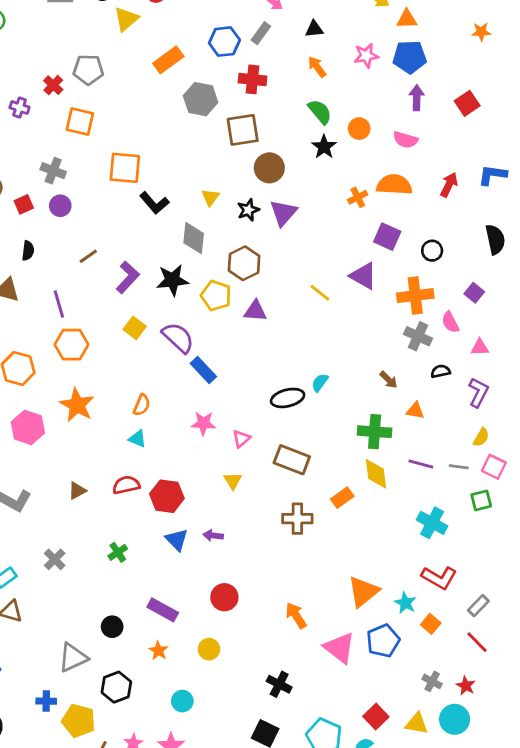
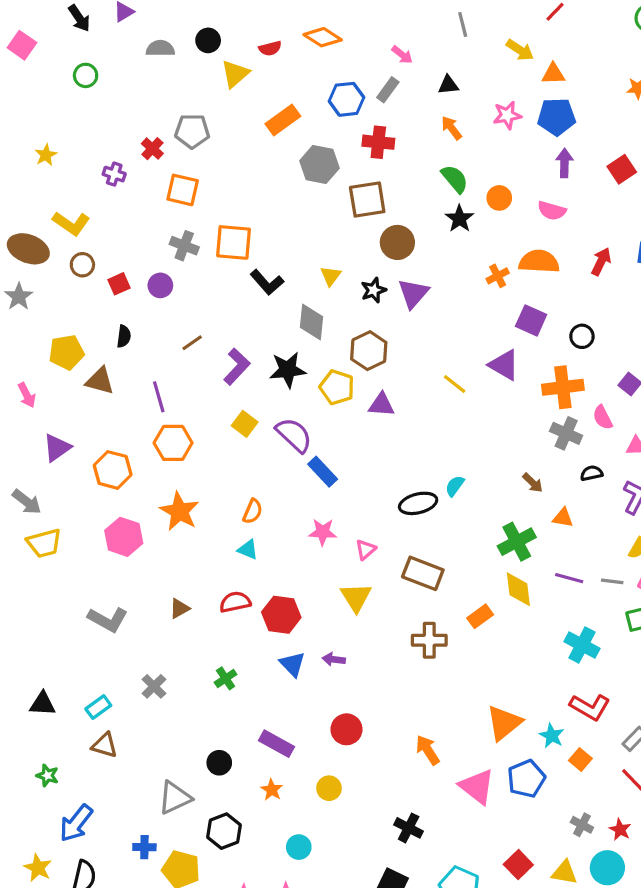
gray cross: (53, 171) -> (184, 246), moved
green cross: (375, 432) -> (517, 542), turned -32
yellow triangle: (233, 481) -> (356, 597), size x1.5

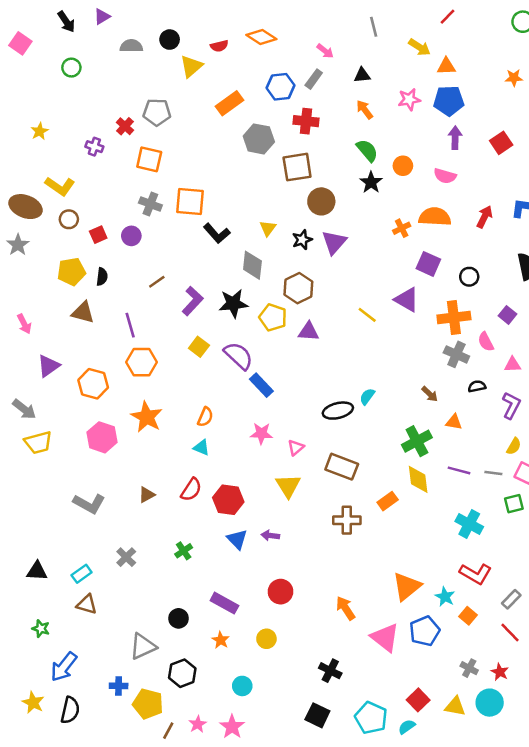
yellow pentagon: (66, 352) -> (71, 272), moved
red semicircle: (235, 602) -> (191, 490), turned 135

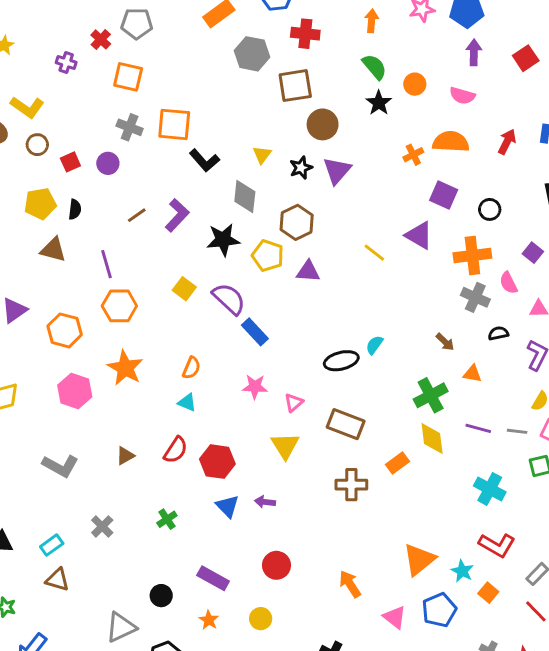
orange arrow: (365, 110) -> (372, 21), turned 42
purple L-shape: (193, 301) -> (177, 215), moved
pink triangle: (385, 638) -> (395, 617), size x0.7

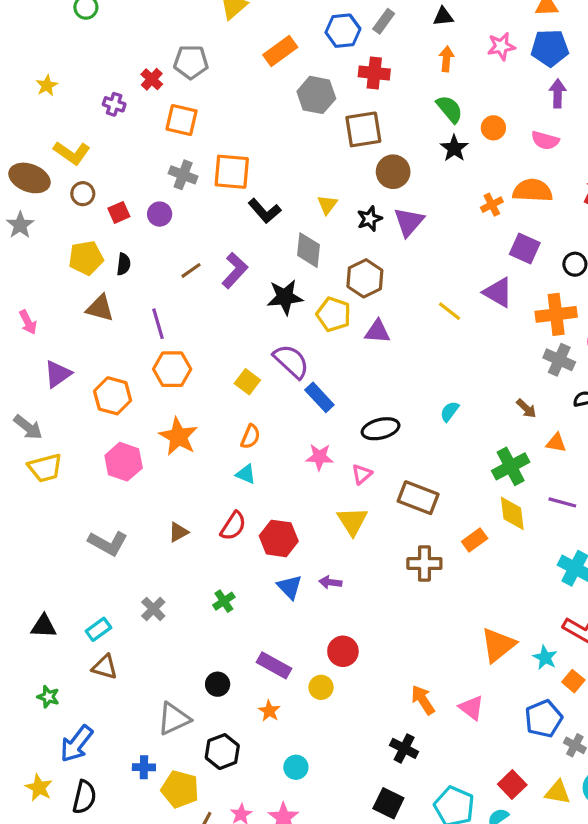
yellow square: (184, 289) -> (247, 382), moved
black ellipse: (341, 361) -> (381, 429), moved
orange arrow: (350, 584) -> (423, 700), moved
blue pentagon: (439, 610) -> (544, 719), moved
yellow circle: (261, 619) -> (321, 687), moved

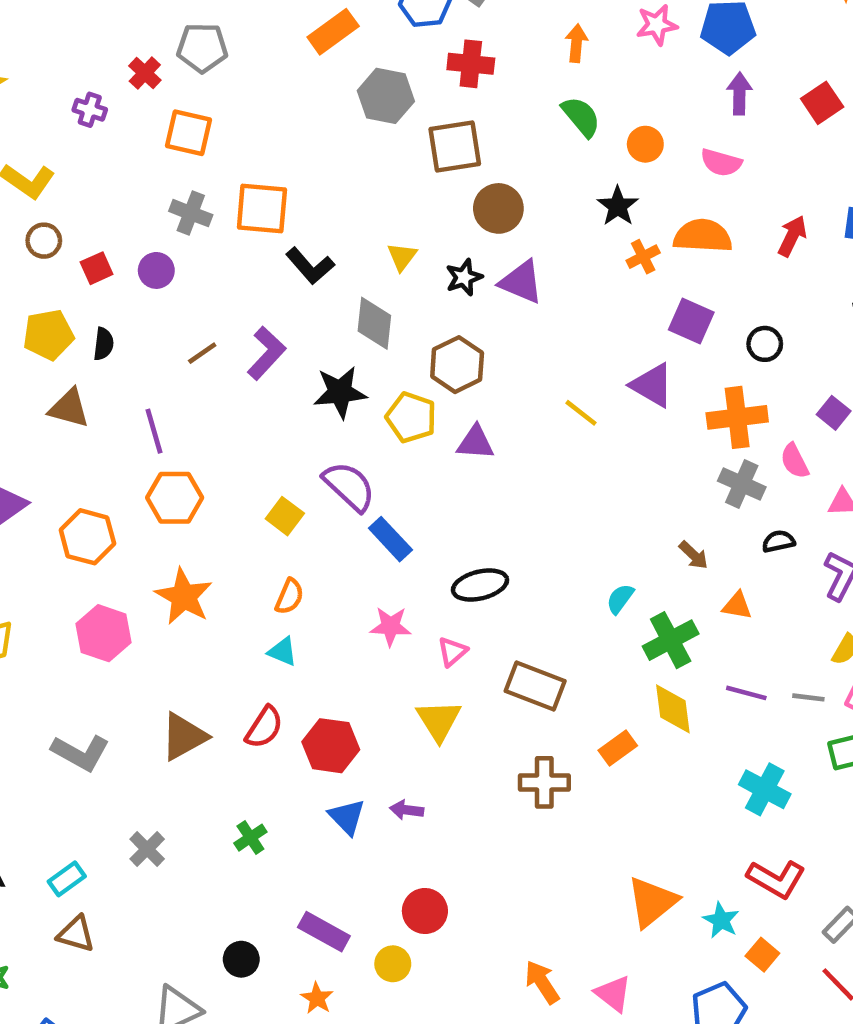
black star: (454, 148) -> (618, 206), moved
purple triangle: (409, 222) -> (521, 282), turned -48
cyan semicircle: (450, 411) -> (620, 599), moved
brown triangle: (178, 532) -> (184, 737), size x1.6

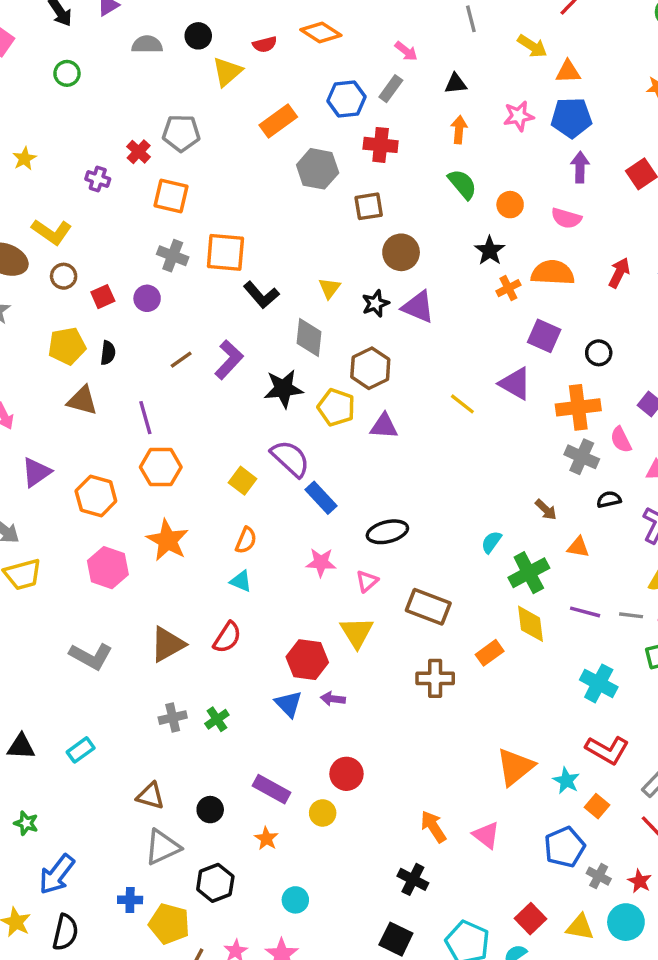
brown square: (455, 146) -> (369, 206), size x0.7
red hexagon: (331, 746) -> (307, 660), moved
gray cross: (147, 849) -> (173, 718), moved, turned 32
brown triangle: (76, 934) -> (151, 796), moved

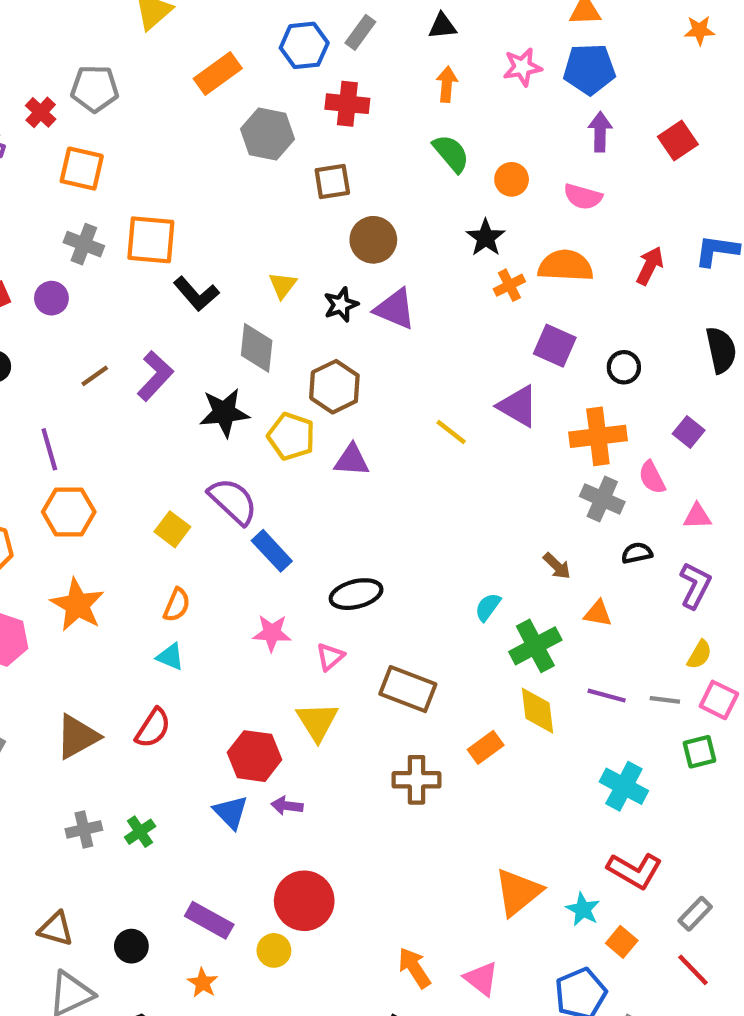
red circle: (346, 774) -> (304, 901), size x1.4

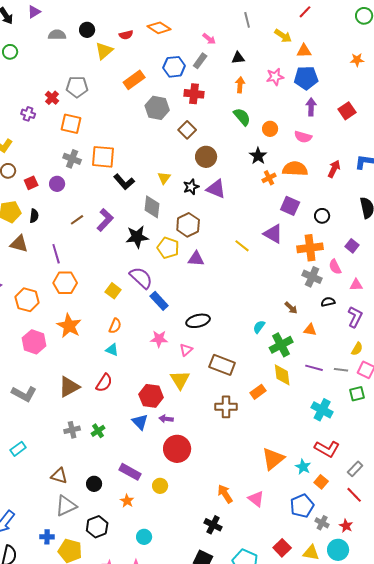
brown square: (332, 181) -> (187, 130), turned -36
red circle: (304, 901) -> (177, 449), moved

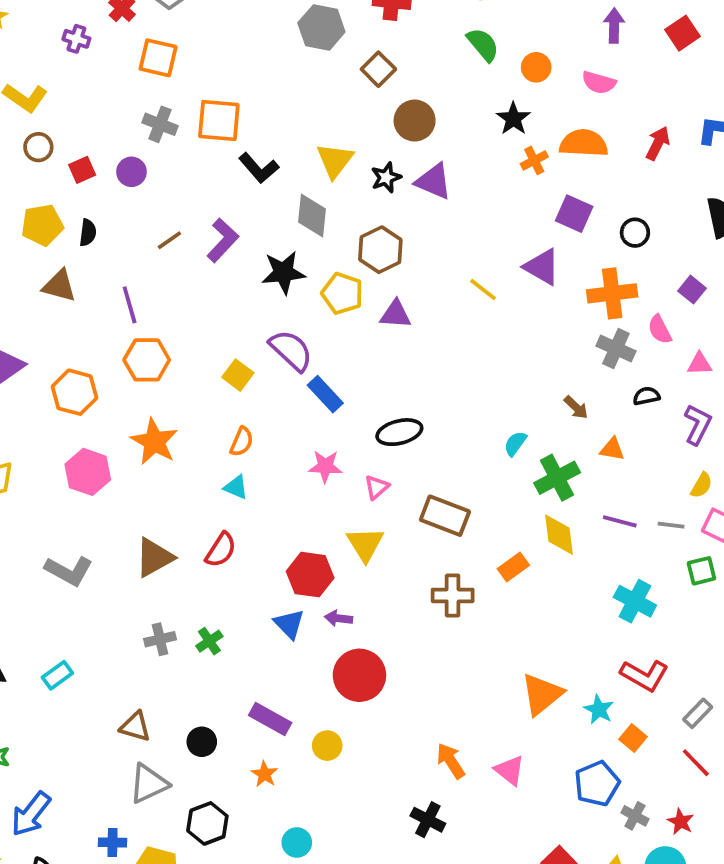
yellow triangle: (164, 178) -> (335, 160), size x1.5

